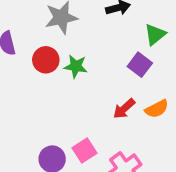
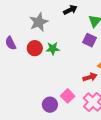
red arrow: (124, 109) -> (90, 77), moved, turned -144

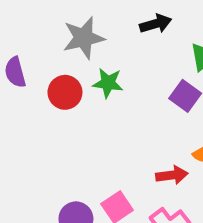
green star: (53, 49) -> (108, 83), moved

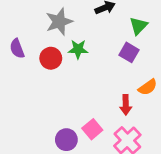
red arrow: (172, 175) -> (126, 105), turned 102

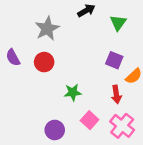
green star: (78, 49) -> (73, 92), moved
purple square: (129, 52) -> (114, 60), moved
purple circle: (66, 140) -> (55, 130), moved

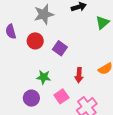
purple square: (114, 60) -> (60, 48), moved
green star: (73, 92) -> (44, 77), moved
red arrow: (116, 94) -> (79, 75), moved

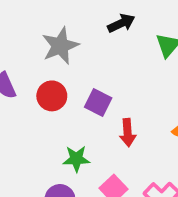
red arrow: (79, 75) -> (128, 133), moved

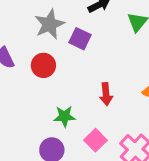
purple square: (98, 103) -> (80, 39), moved

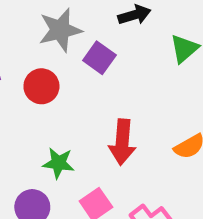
red arrow: (106, 94) -> (122, 142), size x1.4

